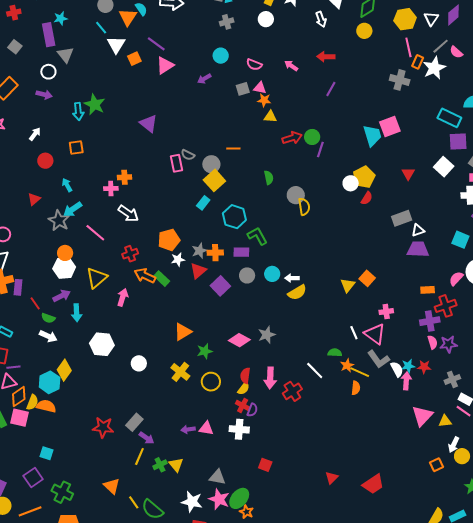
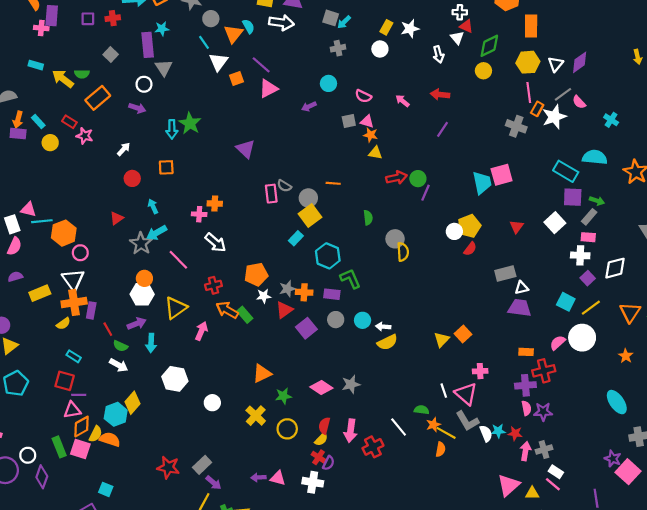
pink arrow: (406, 381) -> (525, 451), moved

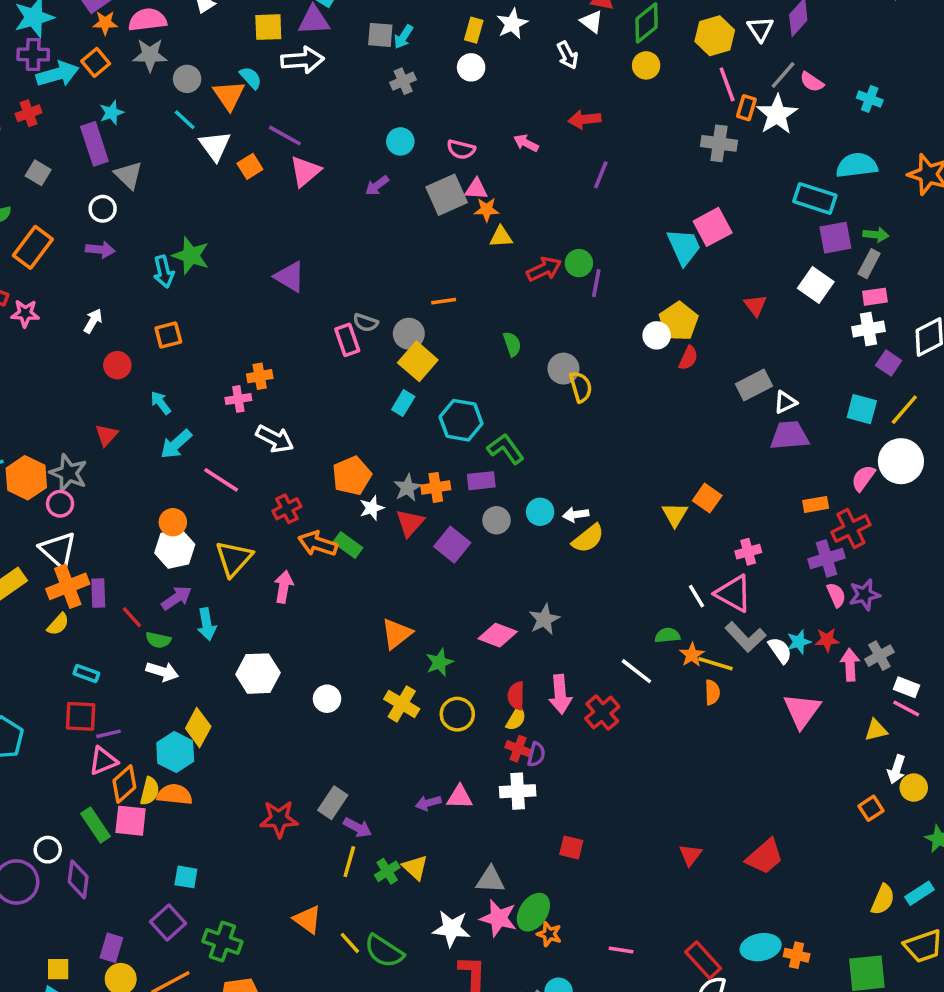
gray square: (349, 121) -> (447, 195), size x1.6
gray star: (141, 243) -> (68, 473), moved
pink triangle: (509, 485) -> (802, 711), moved

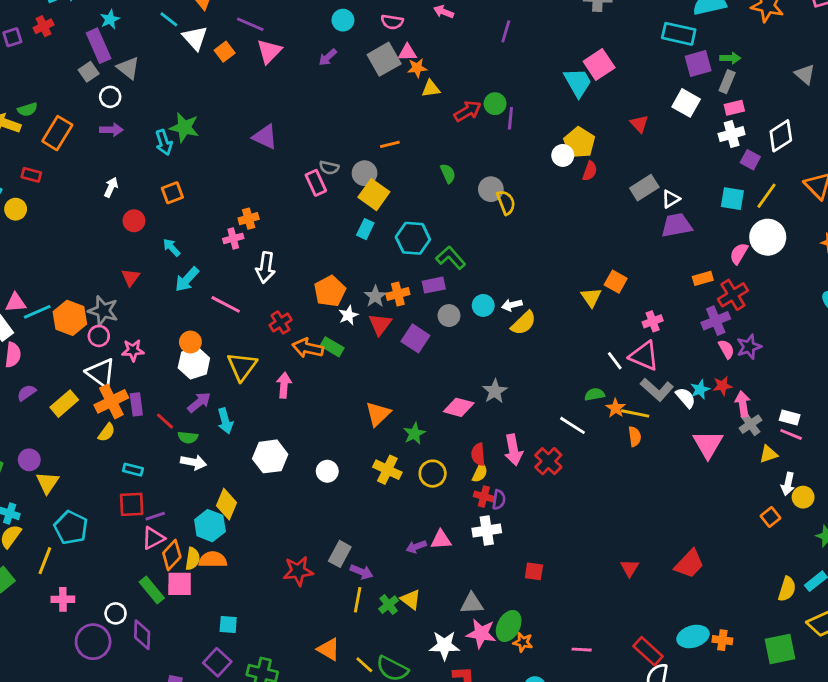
gray square: (38, 173) -> (89, 72), moved, turned 30
pink star: (25, 313) -> (133, 350), moved
white arrow: (275, 439) -> (265, 268), turned 76
gray cross: (879, 656) -> (750, 424), moved

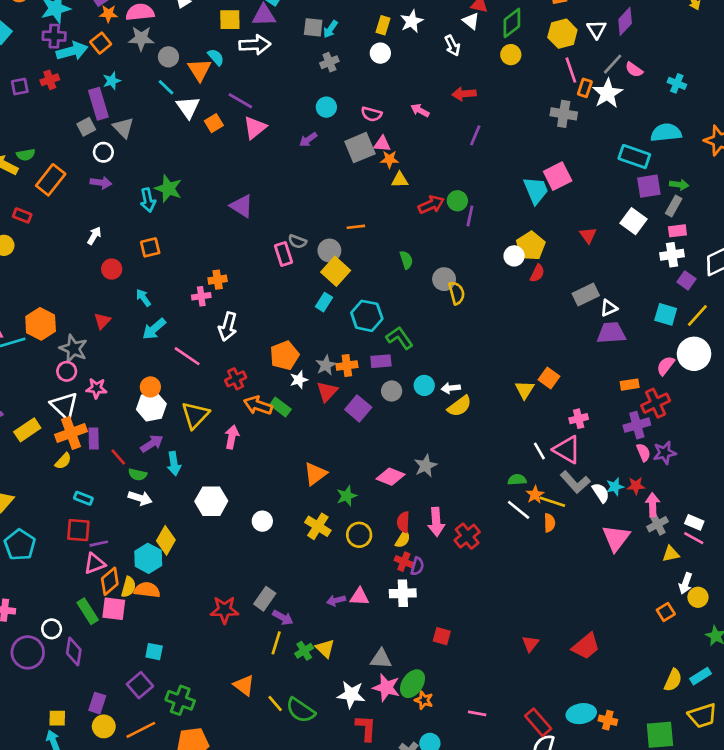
orange hexagon: (70, 318) -> (41, 324), moved
white line: (572, 425) -> (519, 510), moved

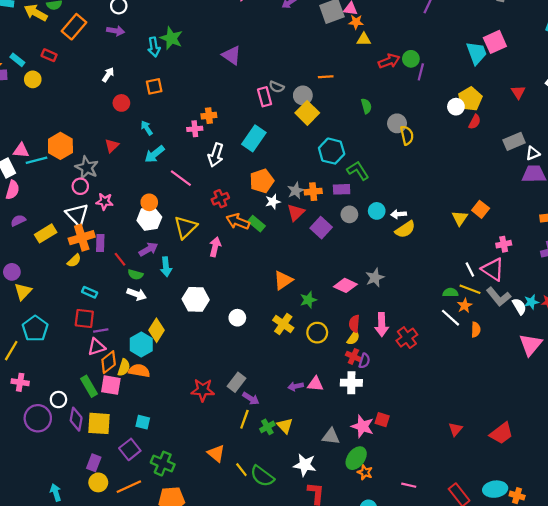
cyan rectangle: (324, 302) -> (254, 138), moved, size x1.6
yellow line: (552, 502) -> (470, 289), moved
pink star: (386, 688) -> (363, 426), moved
yellow square: (57, 718) -> (99, 423), moved, size x1.6

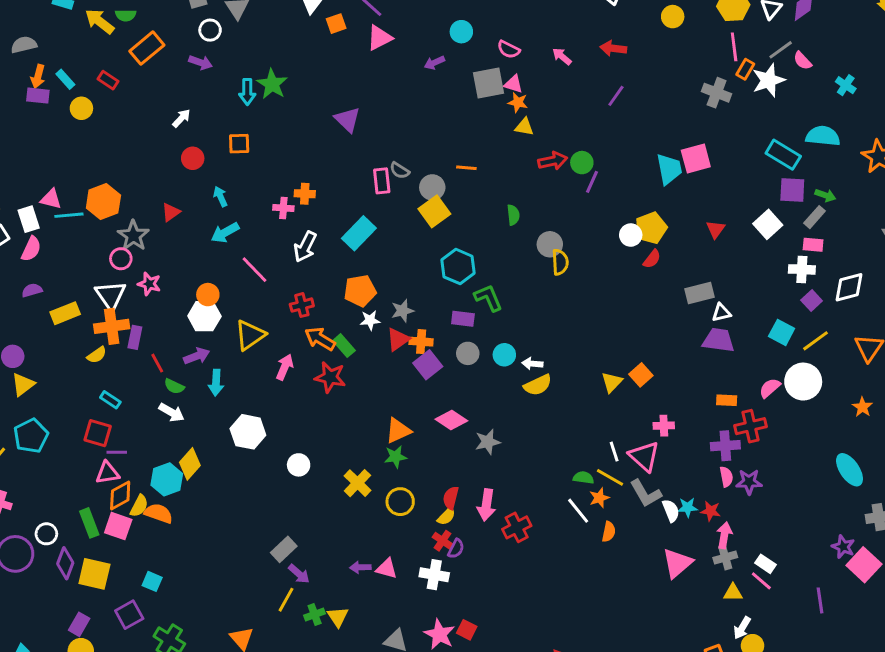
orange cross: (313, 192) -> (421, 342), moved
orange triangle: (283, 280) -> (398, 431), moved
pink diamond: (345, 285) -> (451, 420), moved
red star: (203, 390) -> (330, 377), moved

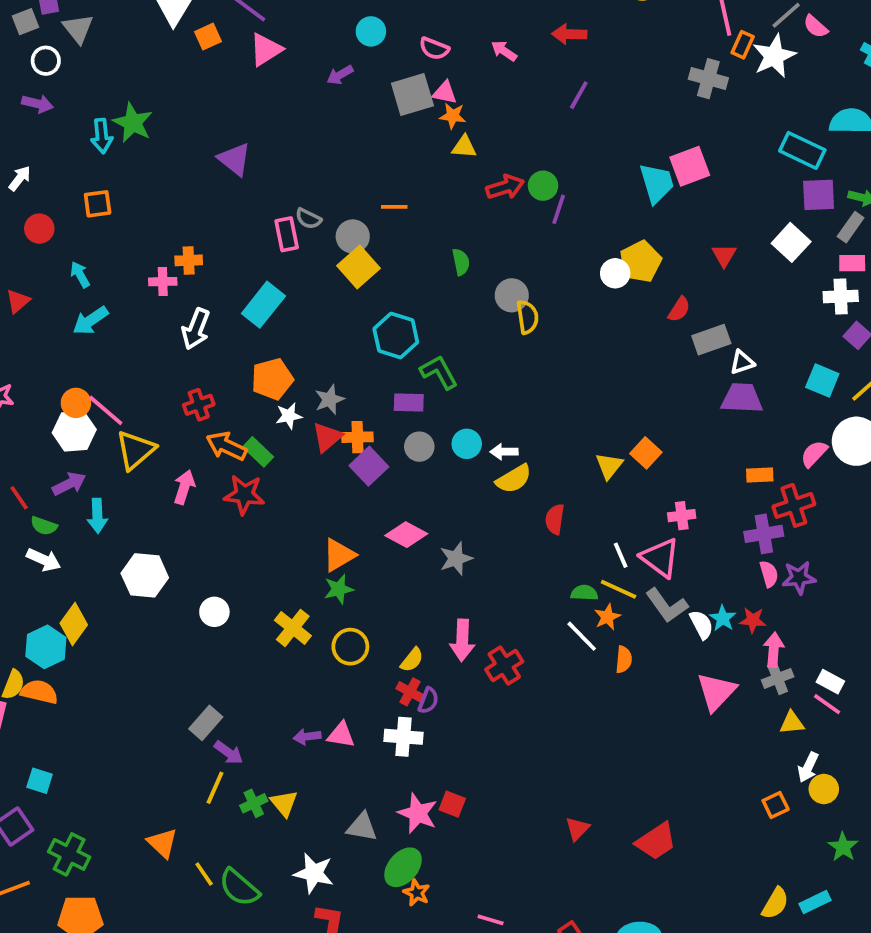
red semicircle: (652, 259) -> (679, 309), moved
pink line: (254, 270) -> (106, 410), moved
red semicircle: (451, 498) -> (555, 519), moved
cyan star: (688, 507) -> (723, 618), turned -30

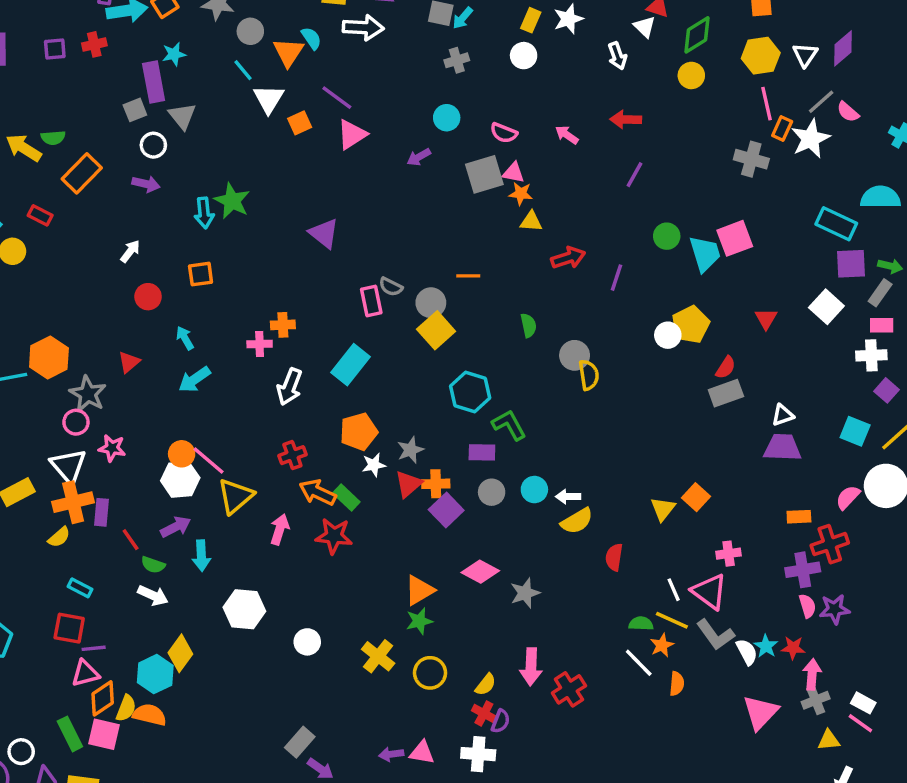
green circle: (543, 186) -> (667, 236), moved
gray rectangle: (711, 340) -> (726, 393), moved

